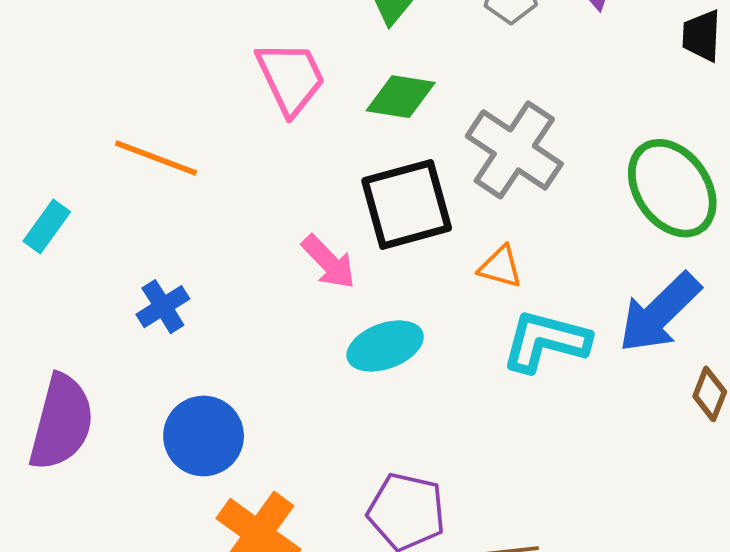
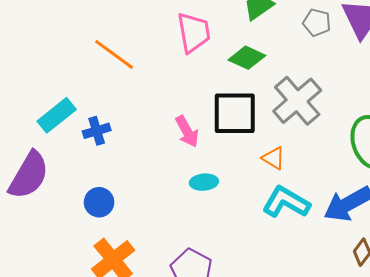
cyan rectangle: (47, 226) -> (57, 115), moved, size x1.4
cyan ellipse: (385, 346) -> (204, 182), size x0.7
blue circle: (204, 436) -> (99, 202), size x0.7

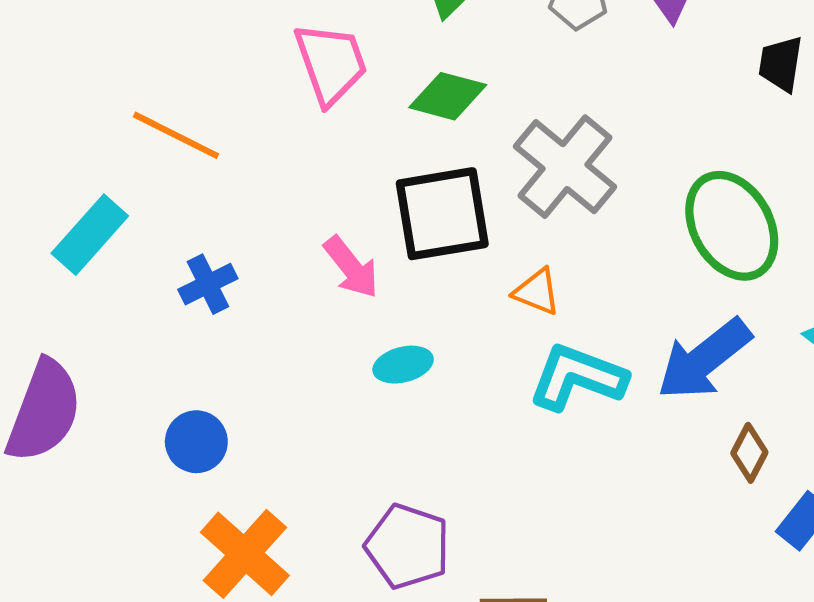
cyan rectangle: (57, 115) -> (90, 235), moved
blue cross: (97, 131) -> (208, 284), moved

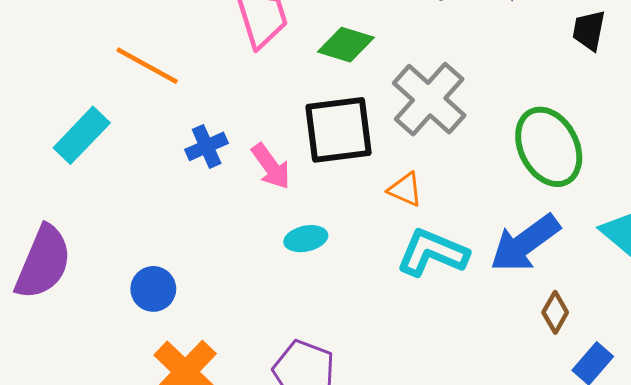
blue cross: (208, 284) -> (207, 146), moved

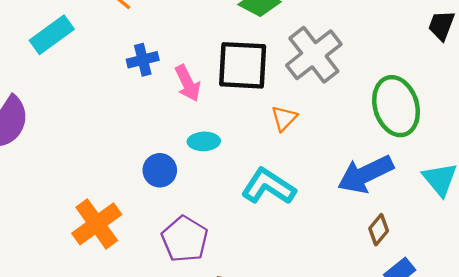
orange triangle: (405, 189) -> (284, 118), turned 40
cyan L-shape: (432, 253) -> (268, 187), moved
blue circle: (153, 289) -> (160, 170), moved

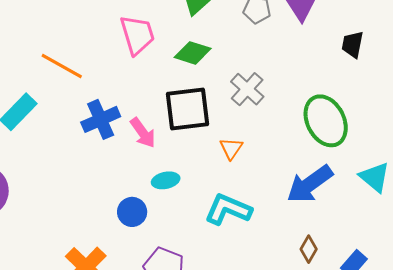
gray cross: (314, 55) -> (247, 89), size x0.7
blue cross: (143, 60) -> (101, 119), size x1.4
brown diamond: (379, 230) -> (309, 249), moved

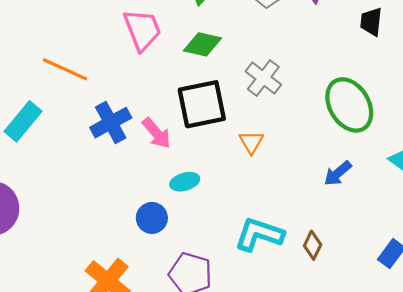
blue arrow: (310, 184) -> (338, 173), size x0.6
cyan L-shape: (228, 209) -> (259, 234), moved
brown diamond: (309, 249) -> (313, 245), moved

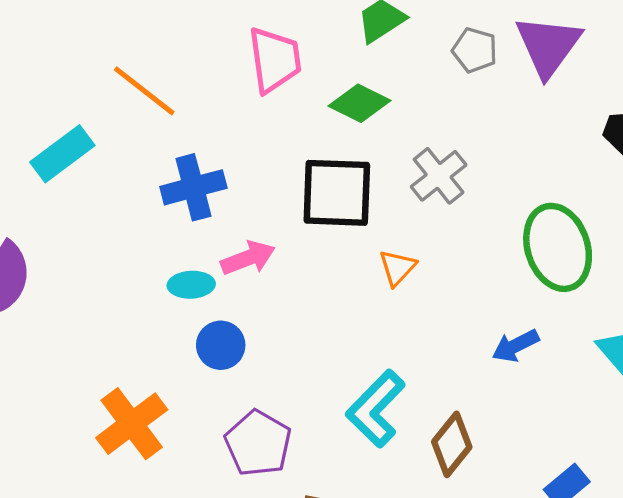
pink arrow: (157, 133) -> (248, 258), moved, turned -84
cyan ellipse: (185, 182) -> (191, 285), moved
cyan L-shape: (259, 234) -> (376, 409), turned -78
brown diamond: (313, 245) -> (452, 444), size x1.4

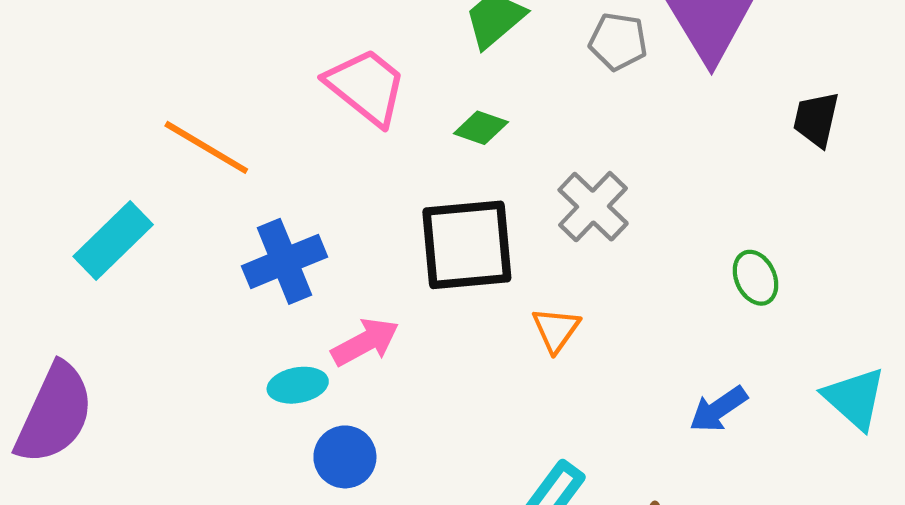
pink trapezoid: (275, 60) -> (366, 87), turned -36
green diamond: (359, 103) -> (481, 128), size x0.7
green ellipse: (558, 247) -> (755, 278), size x0.5

